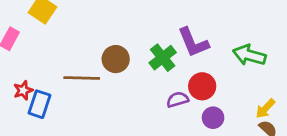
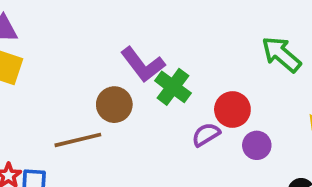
purple L-shape: (193, 42) -> (143, 65), moved
green arrow: (249, 55) -> (281, 54), turned 40

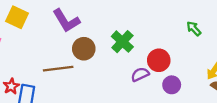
green arrow: (281, 54) -> (194, 29), size x0.6
purple L-shape: (143, 65) -> (66, 21), moved

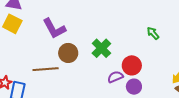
green arrow: (194, 29) -> (153, 33), moved
purple circle: (172, 85) -> (134, 87), moved

